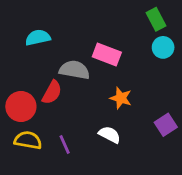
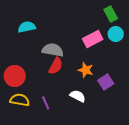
pink rectangle: (107, 54) -> (93, 39), moved, turned -48
red semicircle: (52, 92) -> (56, 66), moved
purple square: (166, 125) -> (106, 82), moved

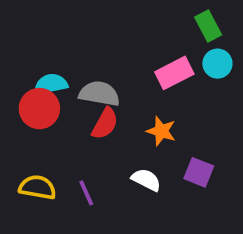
cyan semicircle: (27, 27) -> (51, 84), moved
red circle: (15, 76) -> (39, 109), moved
purple square: (106, 82) -> (199, 172), moved, turned -35

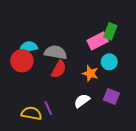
green rectangle: (208, 26) -> (110, 31), moved, turned 49
cyan circle: (217, 64) -> (109, 62), moved
white semicircle: (146, 180) -> (82, 101), turned -63
yellow semicircle: (38, 187) -> (31, 113), moved

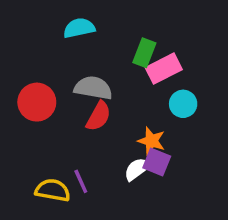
green rectangle: (110, 31) -> (144, 53), moved
cyan semicircle: (28, 47) -> (79, 28), moved
orange star: (90, 73) -> (151, 141), moved
purple square: (111, 97) -> (157, 162), moved

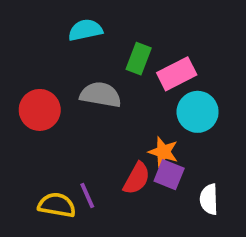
green rectangle: (144, 53) -> (139, 59), moved
cyan circle: (183, 104) -> (198, 112), size x1.4
red semicircle: (98, 116) -> (137, 178), moved
white semicircle: (137, 169) -> (209, 199), moved, turned -56

